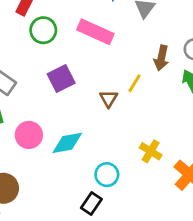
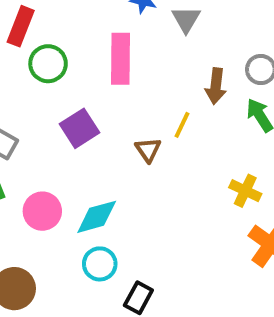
pink rectangle: (95, 32) -> (121, 59), turned 72
yellow cross: (151, 151) -> (245, 191), moved
cyan circle: (107, 175) -> (100, 264), moved

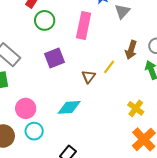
pink circle: (42, 211) -> (26, 108), moved
cyan diamond: (97, 217) -> (69, 107), moved
cyan circle: (100, 264) -> (34, 131), moved

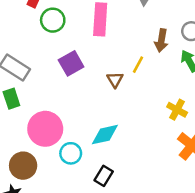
cyan diamond: (69, 107) -> (105, 135), moved
pink circle: (26, 108) -> (45, 129), size x1.4
cyan circle: (34, 131) -> (71, 153), moved

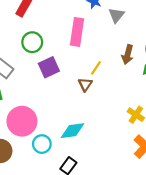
green circle: (53, 20) -> (32, 42), moved
yellow line: (138, 65) -> (96, 68), moved

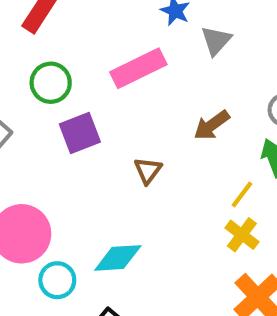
pink rectangle: (77, 32) -> (138, 68), turned 52
brown arrow: (128, 55) -> (212, 125), moved, turned 36
yellow line: (96, 68) -> (242, 194), moved

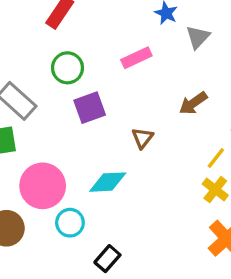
pink rectangle: (138, 68) -> (136, 58), size x0.7
cyan diamond: (118, 258) -> (108, 182), moved

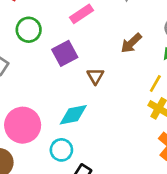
purple square: (90, 108) -> (65, 53), moved
cyan circle: (70, 223) -> (61, 150), moved

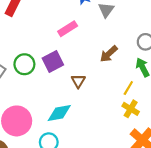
green circle: (29, 30) -> (24, 64), moved

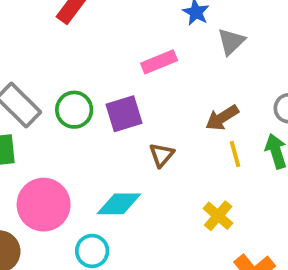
yellow line: (128, 88) -> (235, 154), moved, turned -56
yellow cross: (131, 109) -> (218, 216), moved

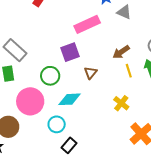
gray triangle: (231, 42) -> (124, 12), turned -49
pink rectangle: (159, 62) -> (87, 24), size x1.4
green circle: (74, 110) -> (50, 76), moved

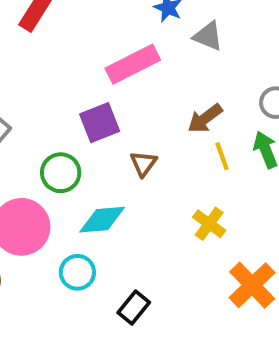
black rectangle: (69, 145) -> (134, 307), moved

